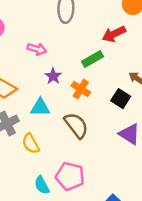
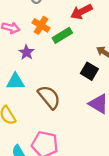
orange cross: (81, 89) -> (41, 25), moved

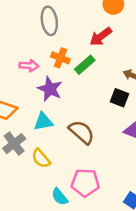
purple star: (26, 52) -> (50, 89), size x1.5

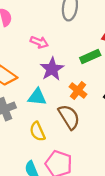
orange cross: (60, 58) -> (78, 91), moved
yellow semicircle: (41, 159) -> (37, 131), moved

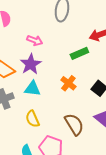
purple star: (52, 69) -> (31, 64), moved
brown semicircle: (69, 117) -> (74, 124), moved

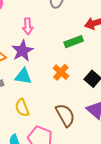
pink arrow: (35, 40) -> (28, 26), turned 63

